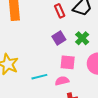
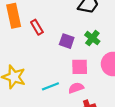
red rectangle: (60, 11) -> (37, 27), moved
purple square: (59, 38) -> (67, 41), turned -32

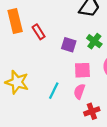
cyan line: (50, 86) -> (54, 91), turned -42
pink semicircle: (76, 88) -> (79, 91), turned -48

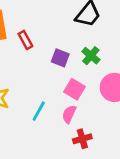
pink square: (82, 70) -> (74, 89), turned 30

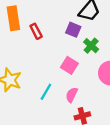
purple square: (60, 58) -> (73, 30), moved
pink square: (74, 89) -> (69, 65), moved

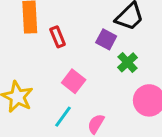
pink square: (69, 65) -> (74, 81), moved

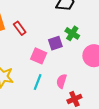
purple square: (106, 39) -> (55, 43), moved, turned -32

